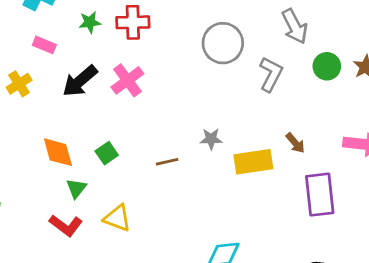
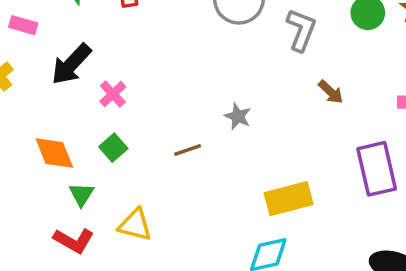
pink cross: (127, 80) -> (113, 94), moved, size x0.7
gray star: (211, 139) -> (238, 116), turned 30
brown arrow: (295, 143) -> (331, 92), moved
yellow rectangle: (253, 162) -> (289, 199), moved

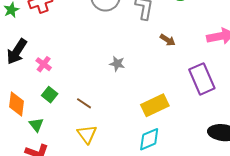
brown line: (188, 150) -> (84, 103), moved, turned 63
orange diamond: (54, 153) -> (17, 104), turned 40
yellow triangle: (135, 225) -> (87, 134), moved, turned 50

